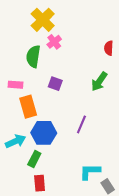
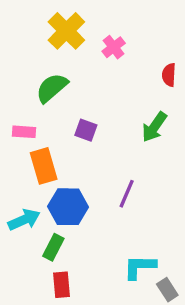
pink cross: (54, 42) -> (114, 47), moved
green semicircle: (33, 56) -> (52, 88), turned 40

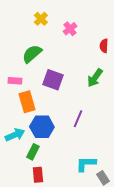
yellow cross: (66, 31) -> (41, 19), size x0.6
purple square: (86, 130) -> (53, 80), size x1.5

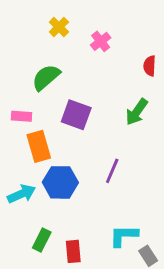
green rectangle: (33, 152) -> (42, 240), moved
red rectangle: (38, 175) -> (73, 251), moved

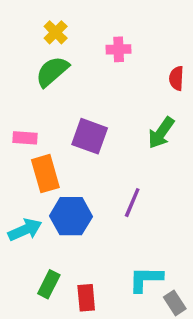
yellow cross: (59, 27) -> (56, 32), moved
pink cross: (101, 41) -> (119, 49), turned 36
green semicircle: (46, 77) -> (52, 71), moved

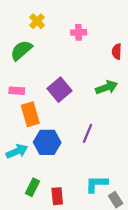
green semicircle: (52, 71) -> (21, 50), moved
green arrow: (161, 133) -> (107, 87), turned -145
purple square: (90, 136) -> (59, 90), turned 30

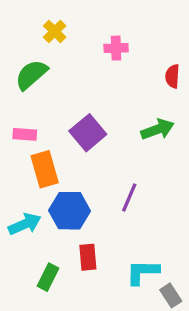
red rectangle: (57, 196) -> (88, 257), moved

